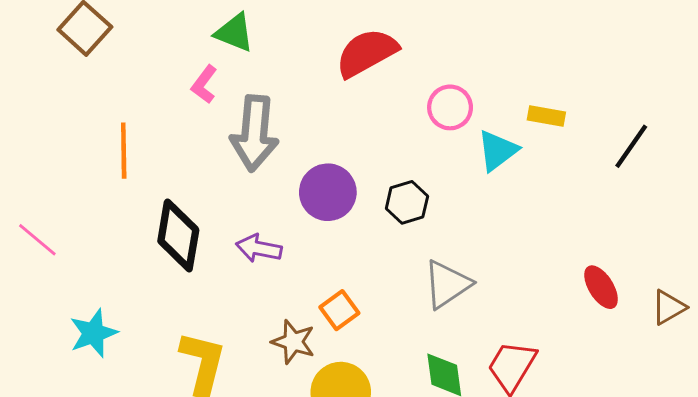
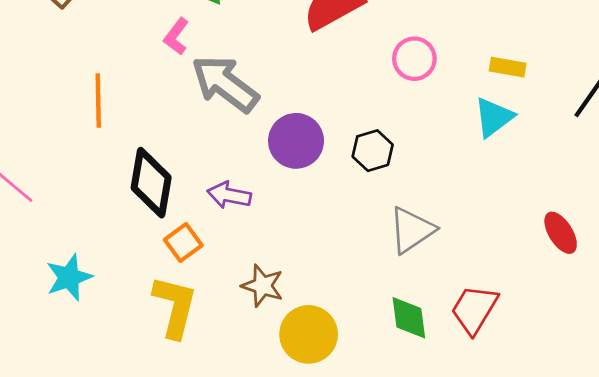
gray arrow: (255, 133) -> (225, 84), turned 122
cyan triangle: (498, 151) -> (494, 117), moved
orange square: (339, 310) -> (183, 243), moved

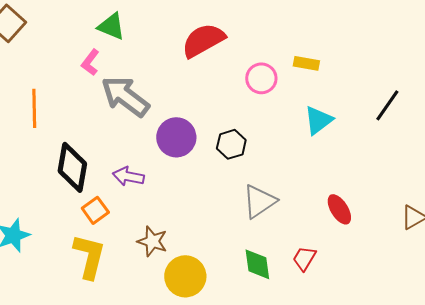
yellow rectangle: (508, 67) -> (306, 63), moved
red ellipse: (561, 233) -> (339, 209), moved
red trapezoid: (474, 309) -> (304, 258), size x0.7

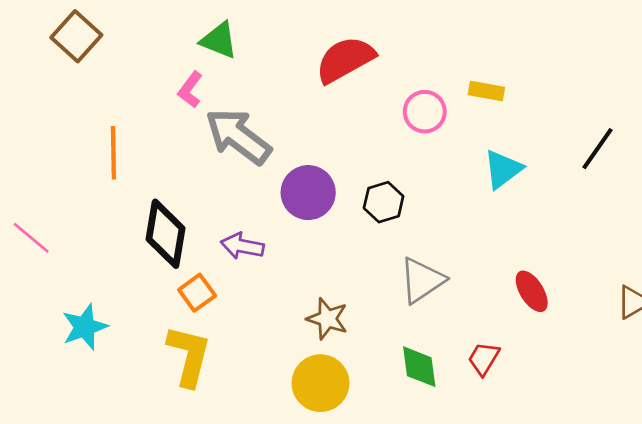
brown star: (152, 241) -> (327, 319), moved

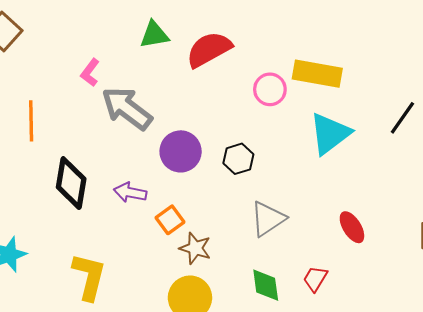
green triangle: (219, 40) -> (154, 35), moved, turned -32
yellow rectangle: (486, 91) -> (317, 74), size x1.8
cyan triangle: (503, 169) -> (330, 134), size x1.4
orange square: (197, 293) -> (170, 220), moved

